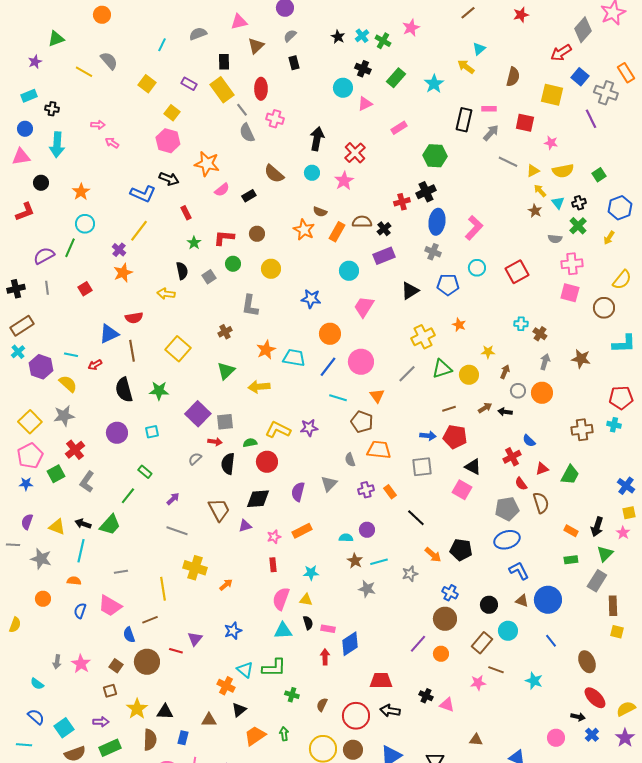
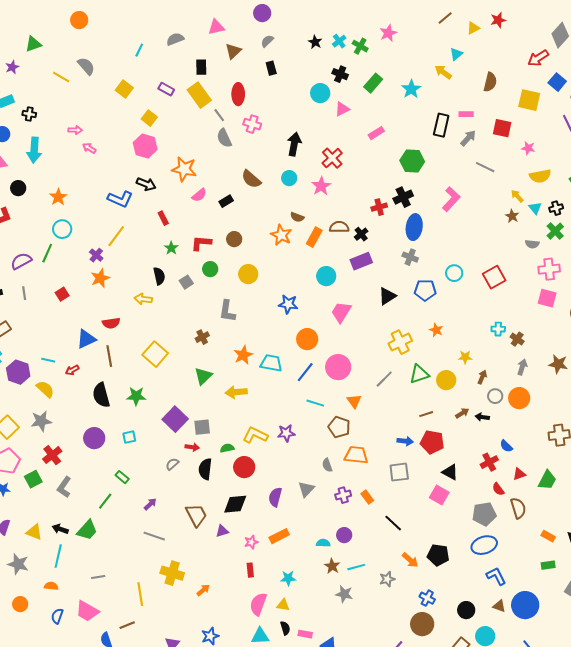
yellow triangle: (533, 171) -> (473, 28), moved
pink L-shape: (474, 228) -> (451, 199), moved

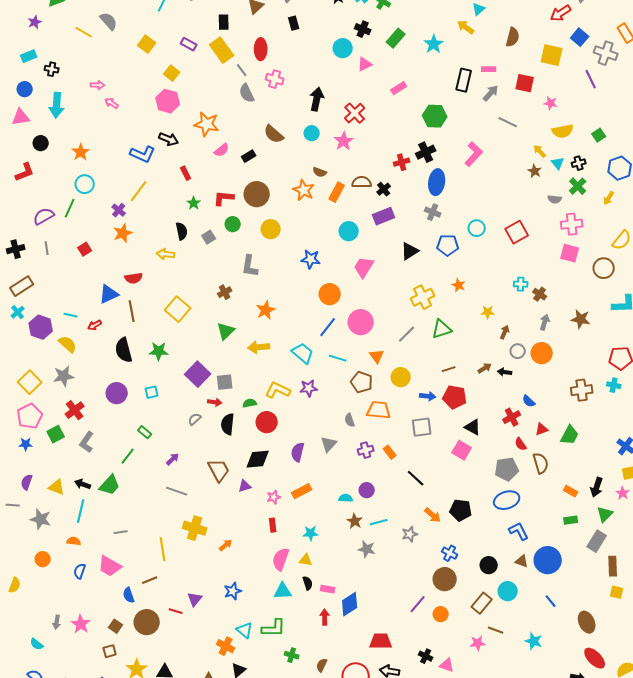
brown circle: (234, 239) -> (257, 194), size x1.6
cyan trapezoid: (271, 363) -> (303, 353), moved, turned 30
yellow circle: (446, 380) -> (401, 377), moved

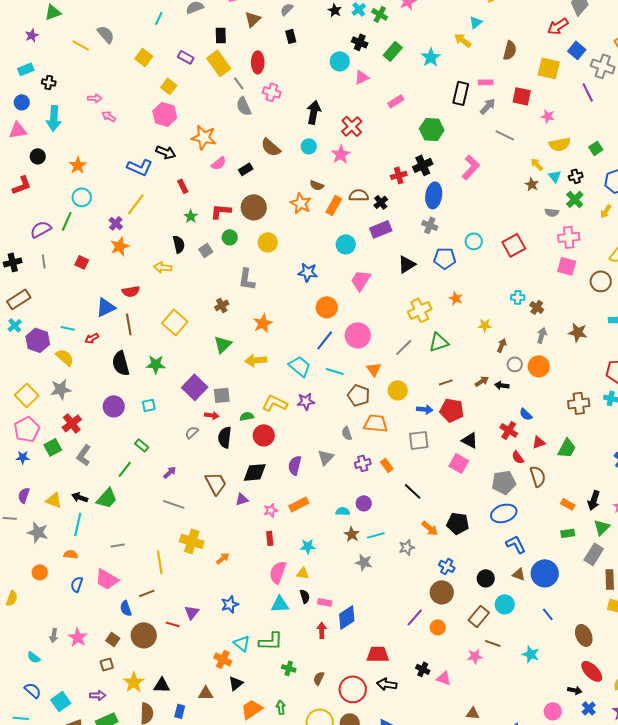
red square: (85, 249) -> (82, 262), turned -32
red cross: (512, 417) -> (509, 430), turned -30

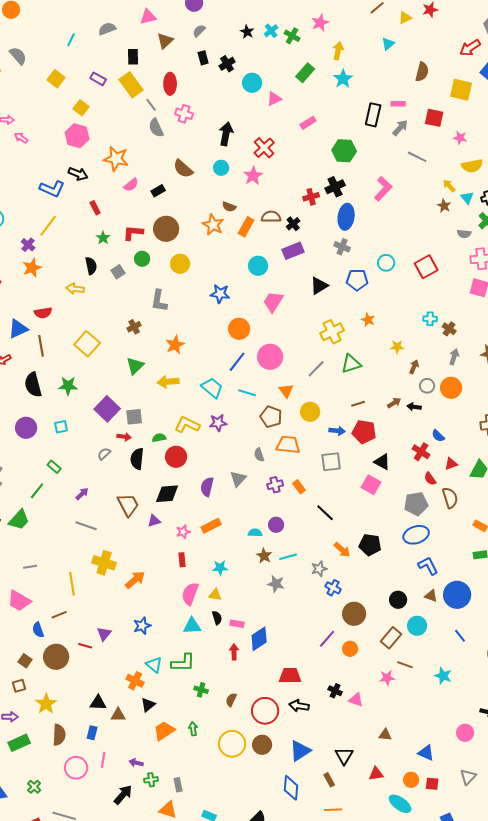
yellow arrow: (463, 40) -> (338, 51), moved, turned 66
black cross: (360, 42) -> (227, 64), moved, turned 35
orange arrow: (223, 558) -> (135, 580), size x1.5
blue cross: (447, 566) -> (333, 588), moved
black triangle: (162, 685) -> (98, 703), moved

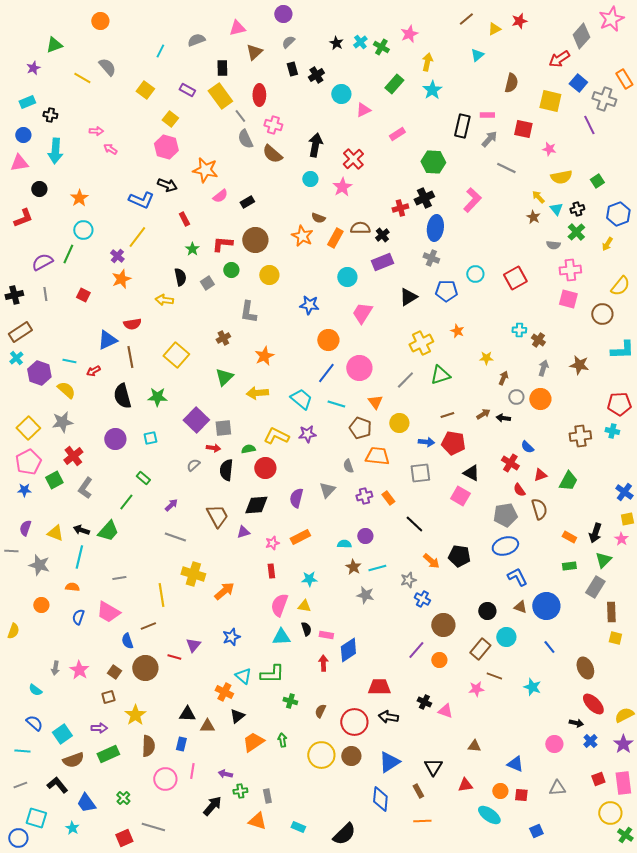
brown semicircle: (183, 169) -> (272, 154), moved
gray triangle: (468, 777) -> (557, 788), turned 42

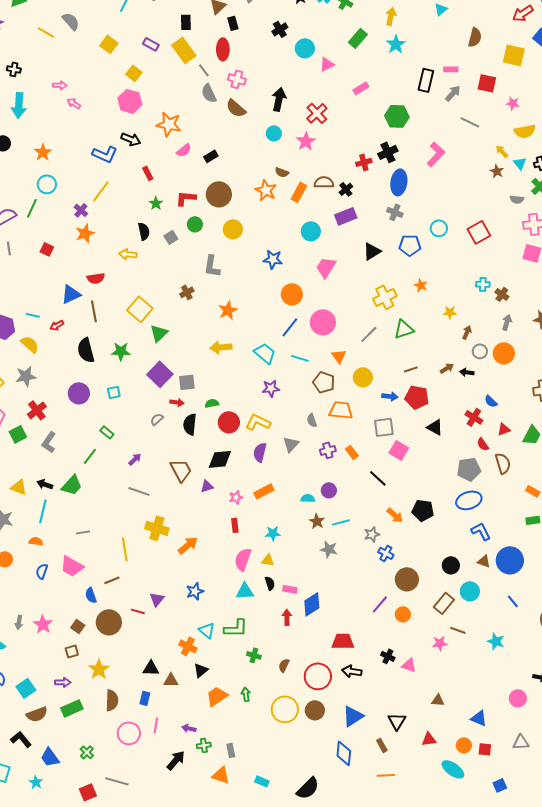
black rectangle: (292, 69) -> (233, 23), moved
green triangle: (224, 377) -> (159, 333), moved
yellow L-shape: (276, 436) -> (258, 422), moved
pink square: (460, 496) -> (399, 450), moved

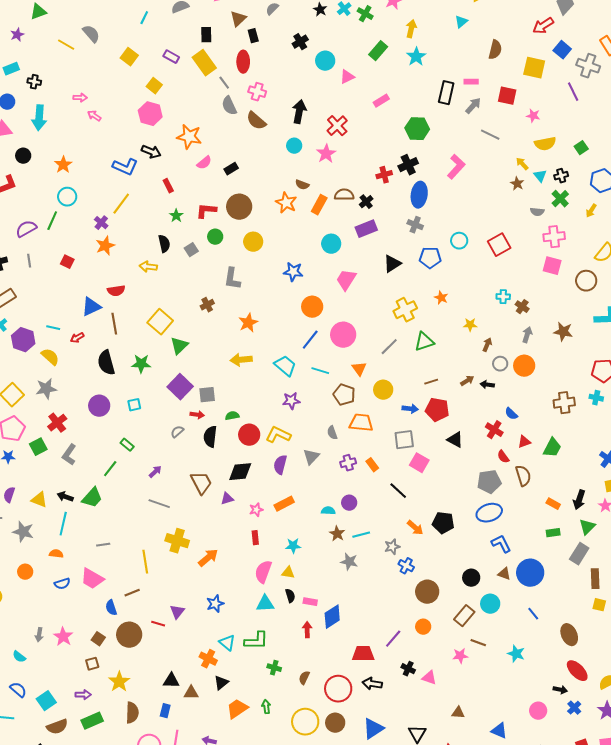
blue semicircle: (42, 571) -> (62, 584), turned -126
purple line: (380, 604) -> (393, 639), moved

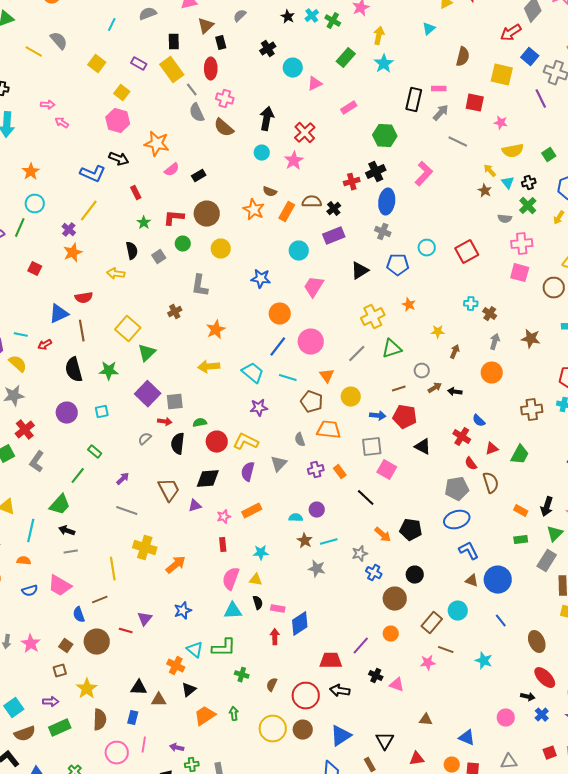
gray circle: (500, 364) -> (422, 371), moved
black arrow: (65, 497) -> (67, 531), moved
black circle: (471, 578) -> (415, 575), moved

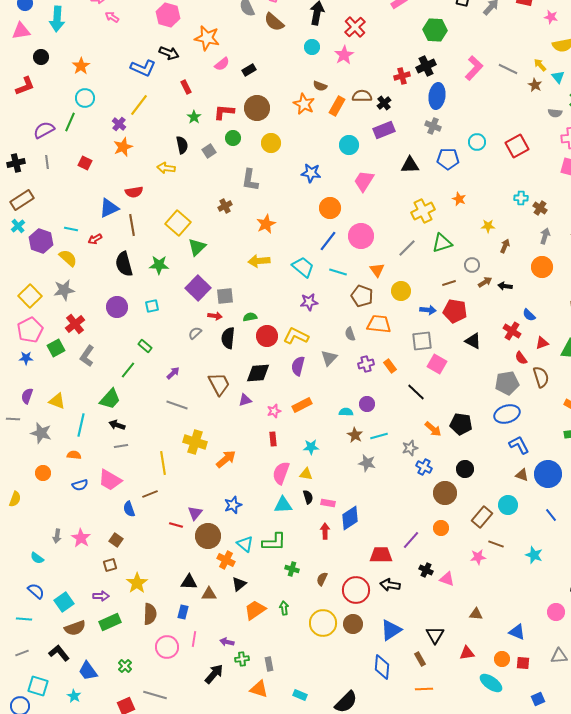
gray line: (458, 142) -> (508, 69), moved
black triangle: (360, 271) -> (410, 165), turned 30
brown circle: (97, 642) -> (208, 536), moved

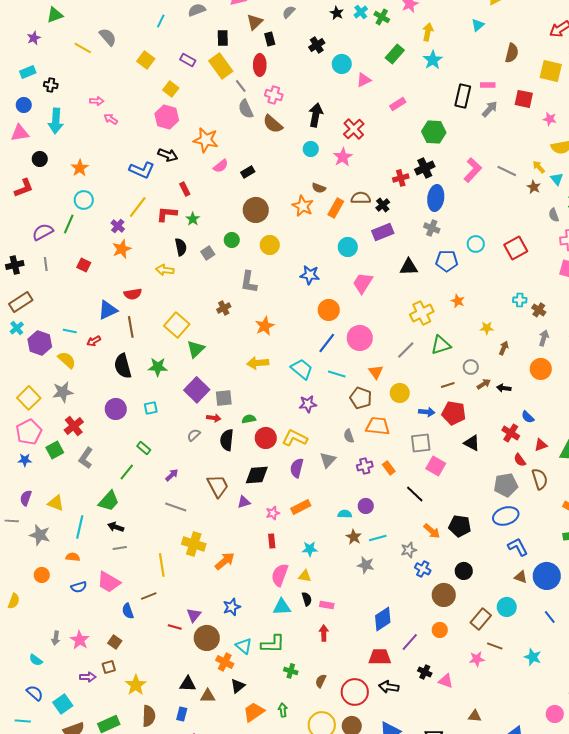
red L-shape: (224, 112) -> (167, 214), moved
gray semicircle: (555, 113) -> (554, 215), turned 64
blue diamond: (350, 518) -> (383, 619), moved
purple arrow: (101, 596) -> (88, 677), moved

